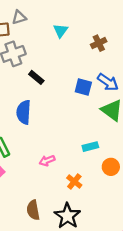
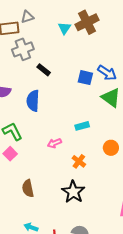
brown cross: (99, 43) -> (87, 22), moved, size x1.6
cyan rectangle: (90, 147) -> (82, 126), moved
brown semicircle: (33, 210) -> (28, 188), moved

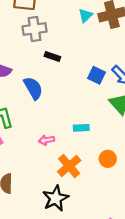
black rectangle: (44, 70) -> (52, 57), turned -32
blue semicircle: (33, 101) -> (33, 88), turned 135
orange cross: (79, 161) -> (69, 166), size x1.5

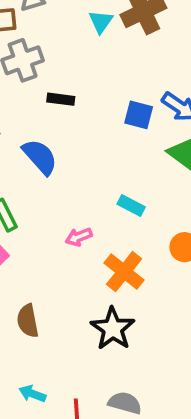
cyan rectangle: (81, 128) -> (131, 205), turned 42

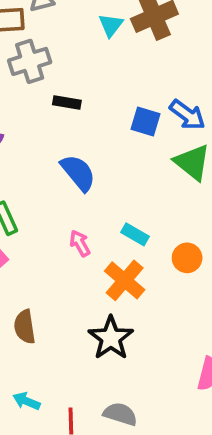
blue semicircle: (40, 157) -> (78, 173), moved
cyan rectangle: (131, 205) -> (135, 234), moved
pink arrow: (79, 237) -> (80, 243), turned 80

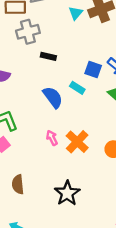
cyan rectangle: (135, 234) -> (77, 88), moved
orange cross: (125, 280) -> (77, 142), moved

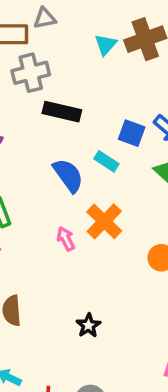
black rectangle: (48, 56) -> (62, 112), size x1.5
orange cross: (77, 142) -> (104, 221), moved
black star: (67, 193) -> (88, 325), size x0.6

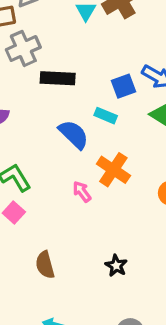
blue square: (132, 133) -> (123, 86), turned -30

